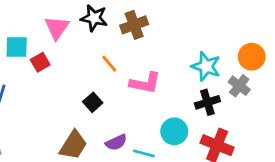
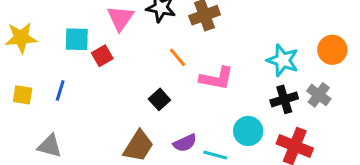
gray cross: (239, 86) -> (319, 95), moved

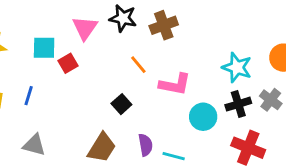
cyan circle: (248, 131) -> (203, 117), moved
purple semicircle: (185, 143) -> (145, 145), turned -75
gray triangle: (50, 146) -> (34, 145), moved

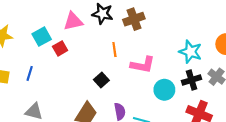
pink triangle: (85, 28) -> (73, 21), turned 42
cyan square: (44, 48) -> (42, 37), turned -30
orange line: (138, 65) -> (114, 50), turned 32

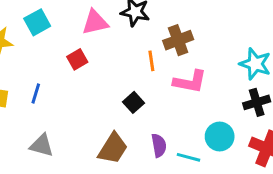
brown cross: (134, 19) -> (178, 40), moved
cyan square: (42, 37) -> (37, 22), moved
cyan circle: (164, 90) -> (220, 136), moved

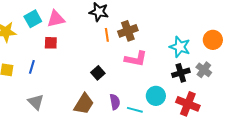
pink triangle: (95, 22) -> (56, 19), moved
red square: (77, 59) -> (51, 43), moved, turned 32
orange line: (151, 61) -> (107, 35), moved
gray triangle: (42, 145) -> (36, 102), turned 30

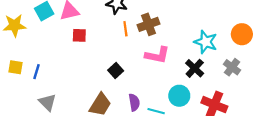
red square: (51, 43) -> (79, 35), moved
blue line: (32, 67) -> (36, 72), moved
black cross: (181, 73) -> (195, 68), moved, turned -30

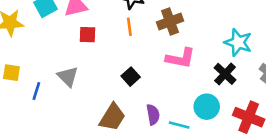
orange line: (125, 29) -> (129, 27), moved
blue line: (36, 72) -> (36, 91), moved
gray triangle: (47, 102) -> (68, 77), moved

